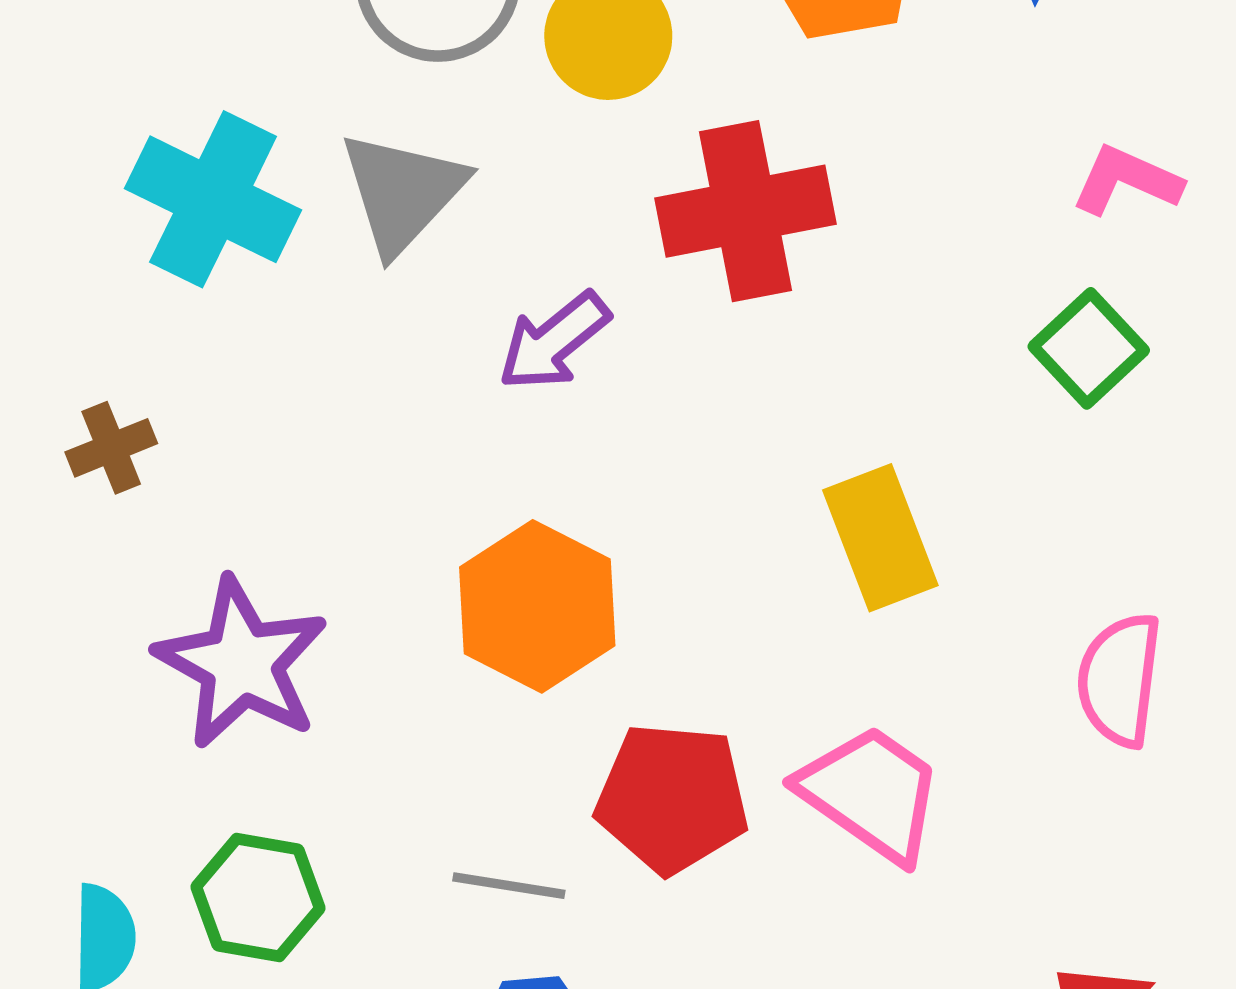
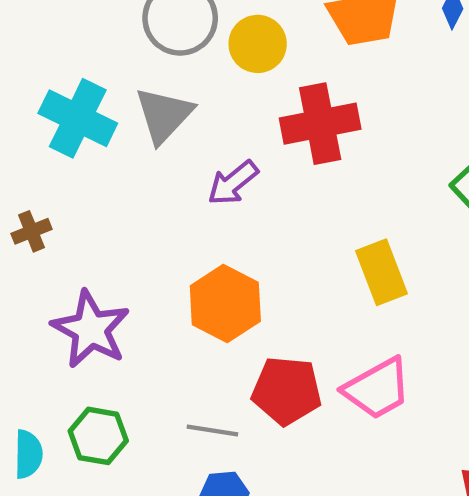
pink trapezoid: (871, 793) -> (377, 389), turned 116

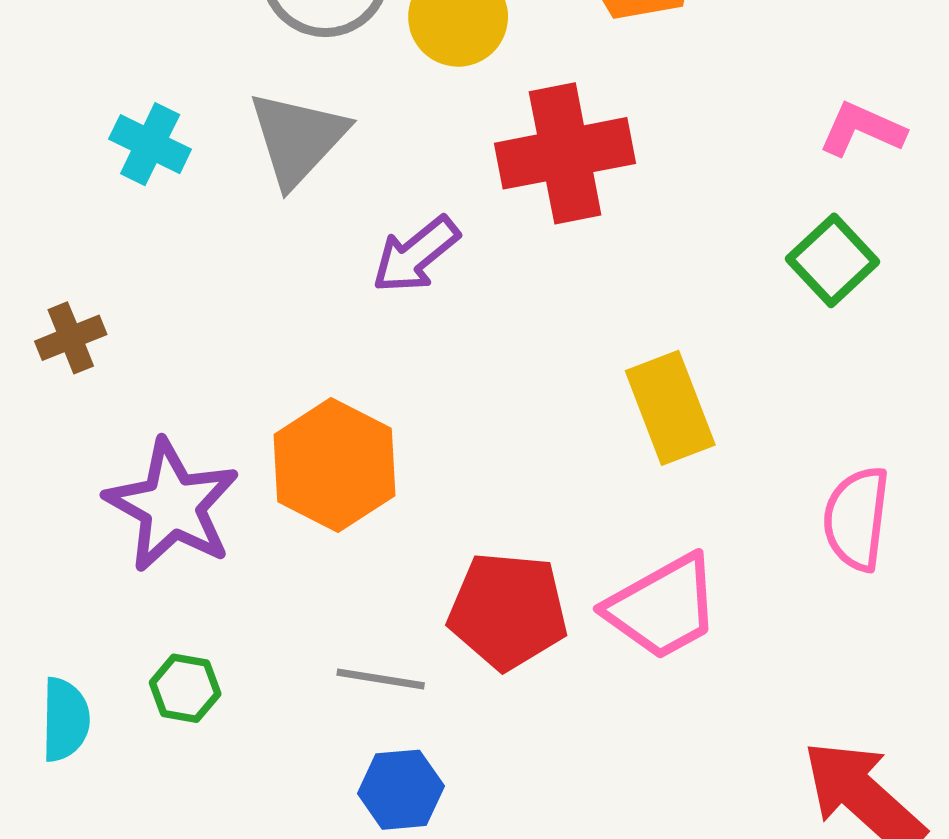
cyan cross: (78, 118) -> (150, 144), size x0.6
orange hexagon: (225, 303) -> (335, 465), moved
green hexagon: (98, 436) -> (185, 688), size x0.7

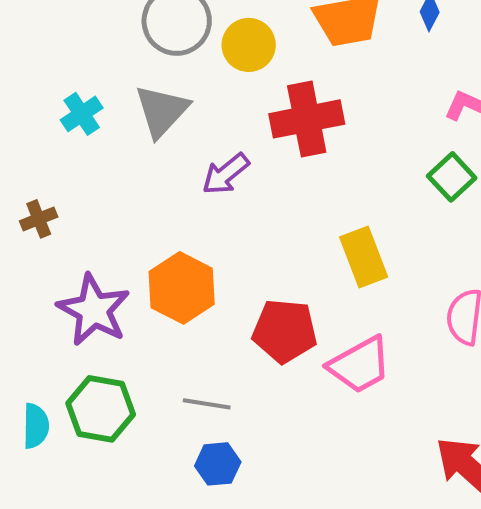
cyan cross: (150, 144) -> (82, 114), turned 30
red pentagon: (508, 611) -> (285, 331), moved
green hexagon: (185, 688) -> (101, 409), size x1.8

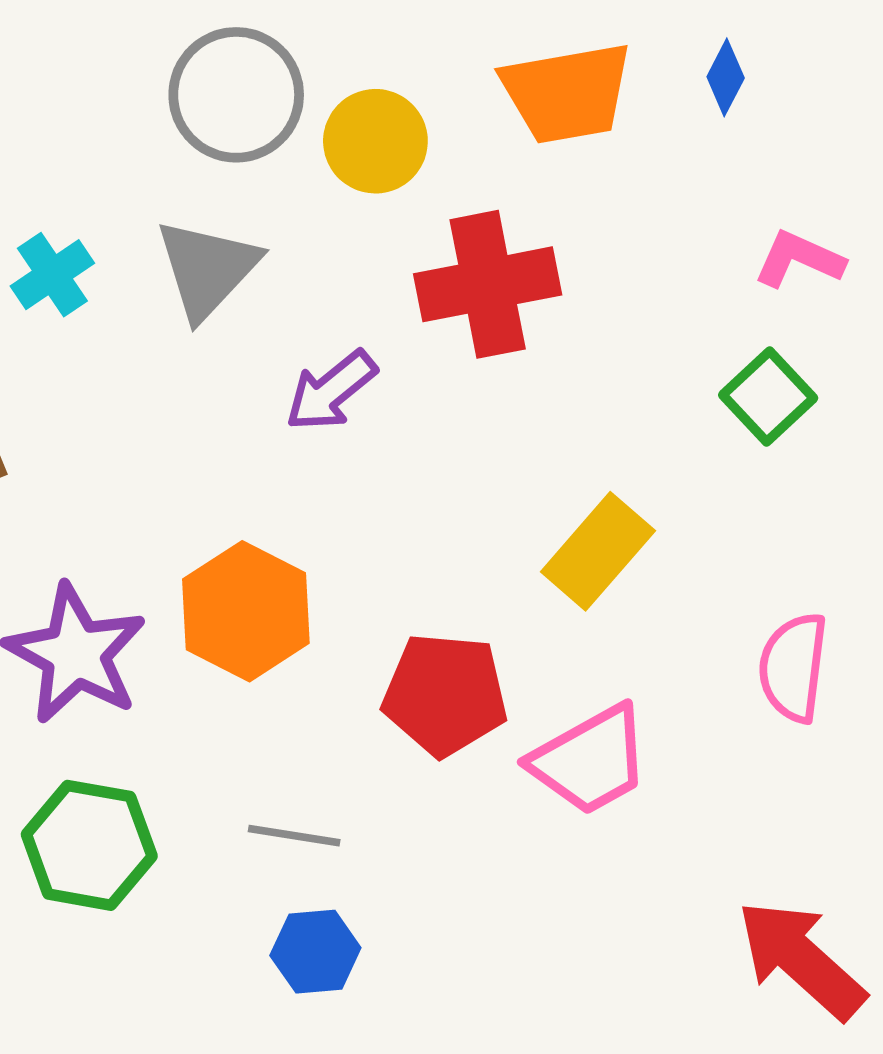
yellow rectangle: (364, 257) -> (598, 551), turned 62

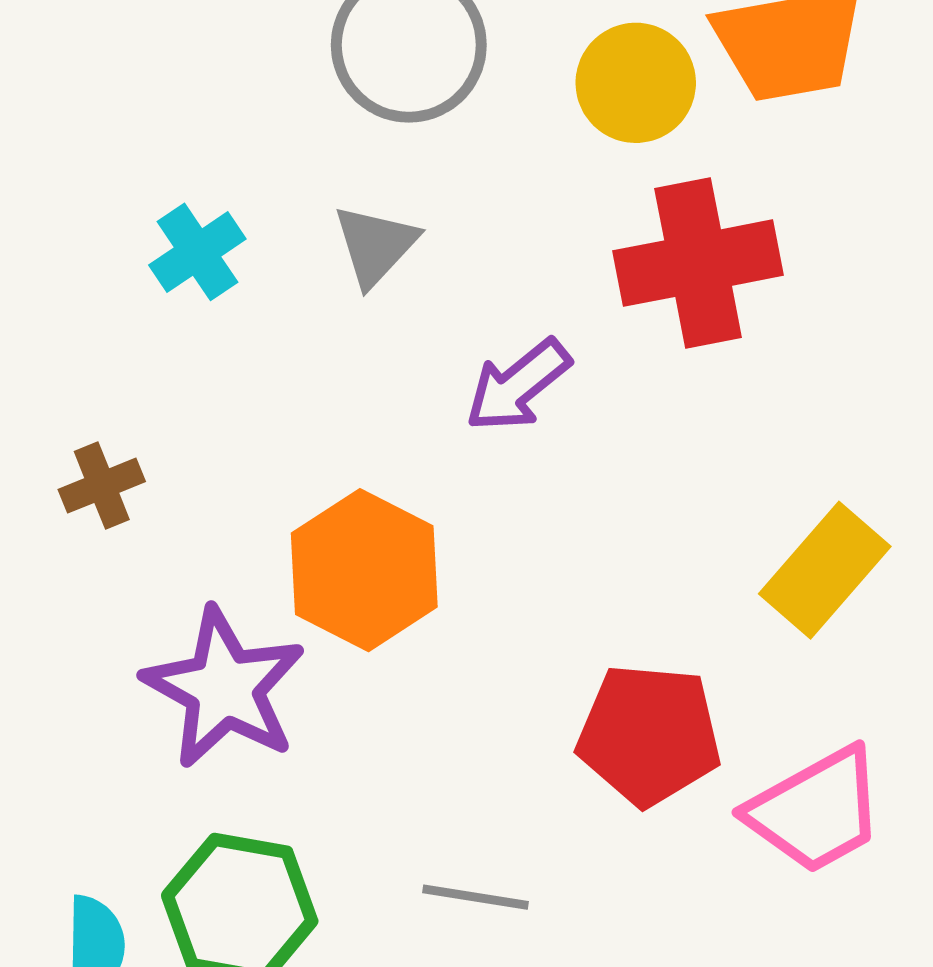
yellow circle: (375, 141) -> (636, 83), moved
gray triangle: (207, 269) -> (375, 245), size x0.7
orange hexagon: (246, 611) -> (364, 570), moved

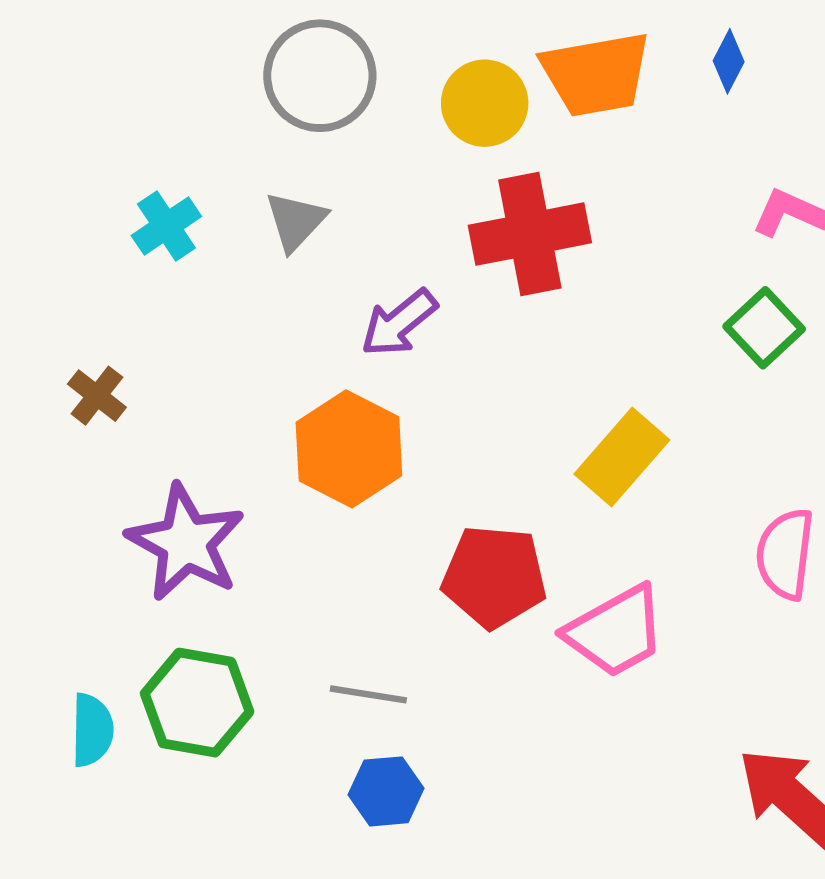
brown cross: (102, 486) -> (97, 396), turned -30
orange hexagon: (364, 570) -> (349, 449), moved

